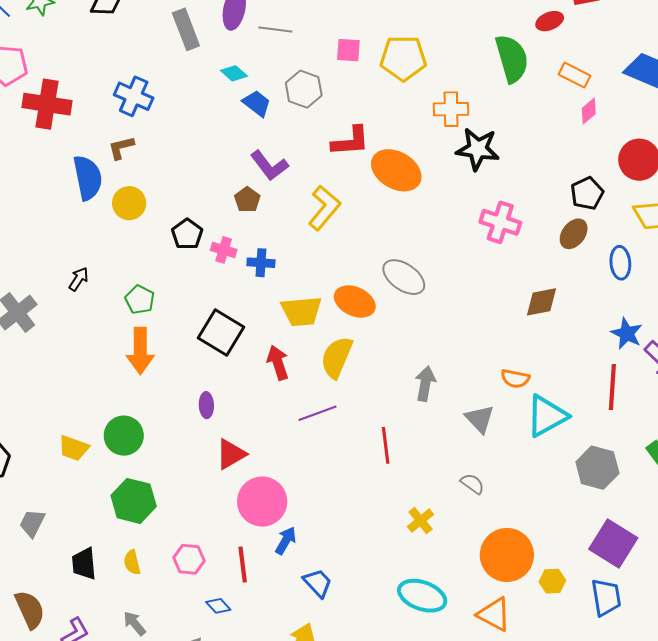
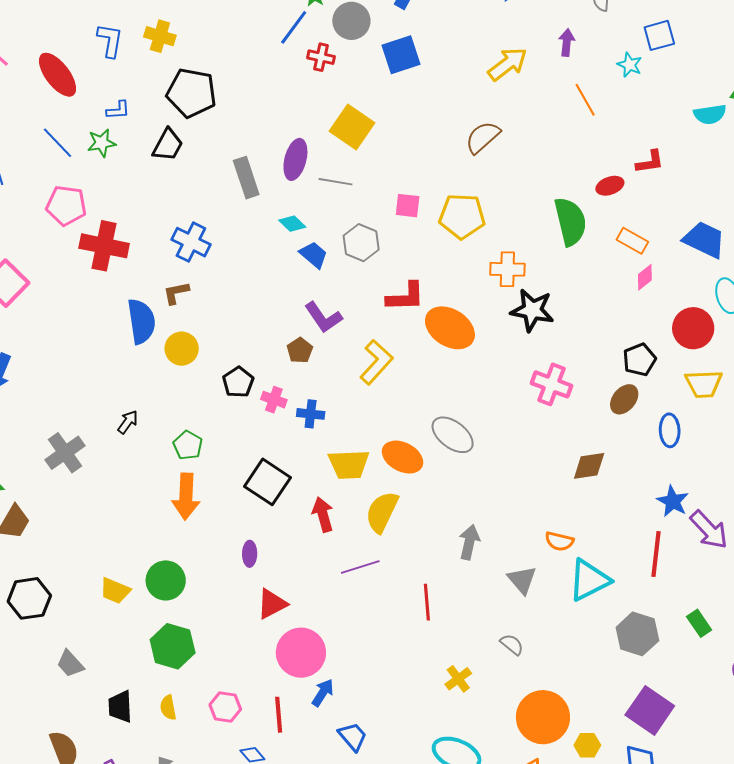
gray trapezoid: (32, 523) -> (70, 664), turned -72

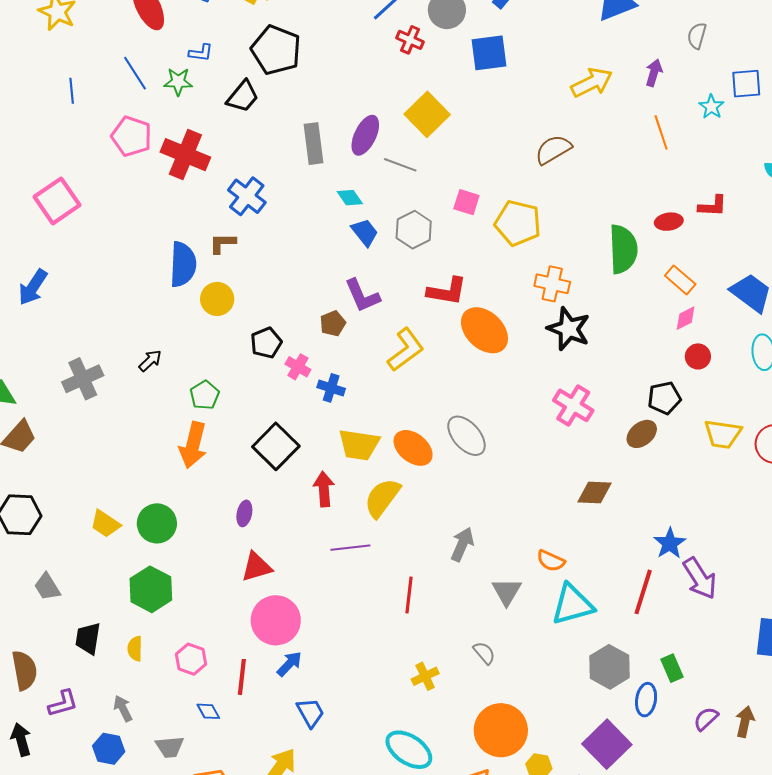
red cross: (104, 246) -> (185, 155), moved
red circle: (693, 328) -> (698, 356), moved, size x0.6
blue ellipse: (670, 430) -> (646, 700), moved

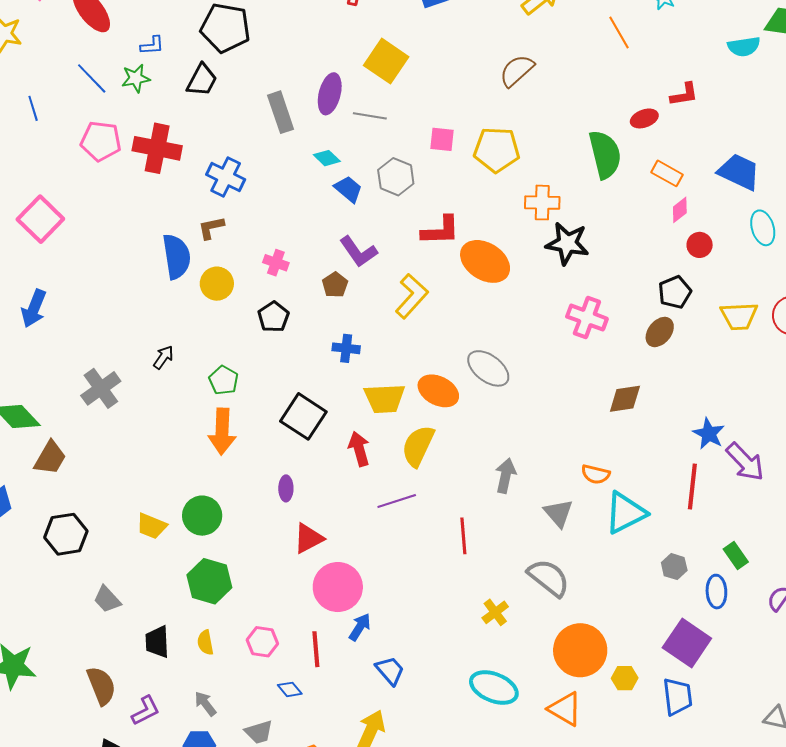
pink cross: (298, 367) -> (276, 263), moved
gray semicircle: (484, 653) -> (549, 578), size x1.8
gray hexagon: (610, 667) -> (674, 567), size x0.6

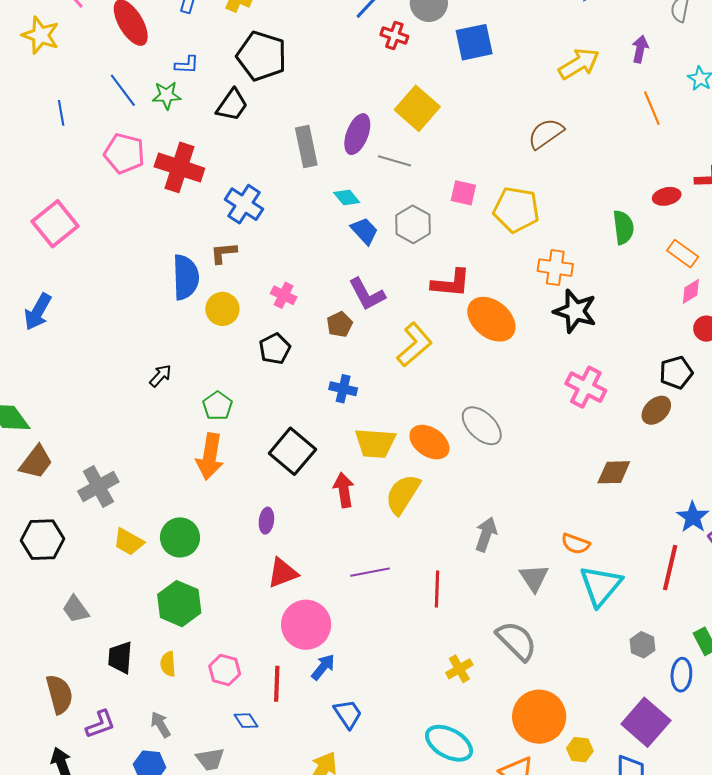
green semicircle: (605, 154) -> (623, 227), size x0.7
gray cross: (101, 388) -> (98, 487), moved
purple line: (397, 501) -> (370, 572), moved
cyan triangle: (626, 513) -> (601, 586), turned -30

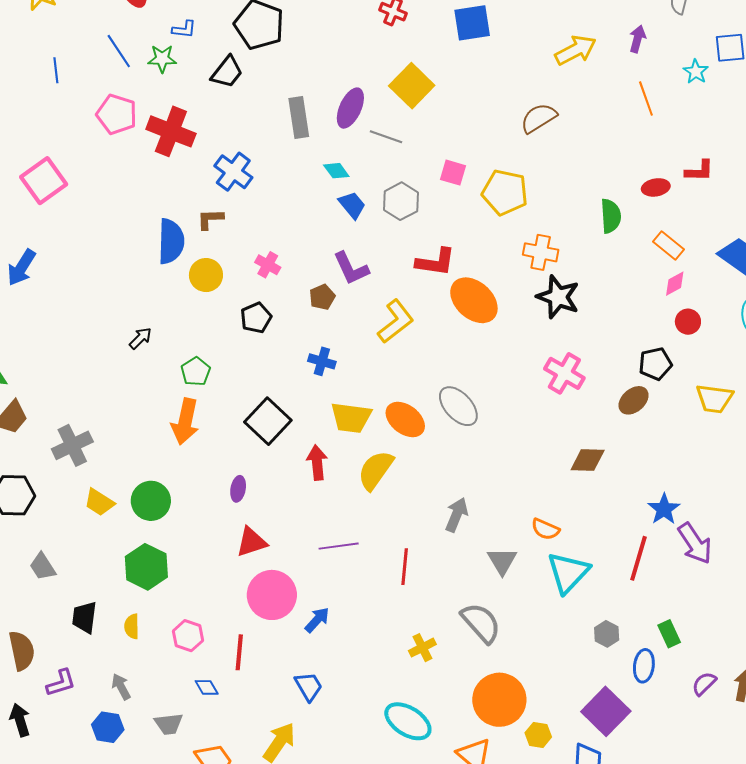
blue arrow: (323, 667) -> (317, 620), moved

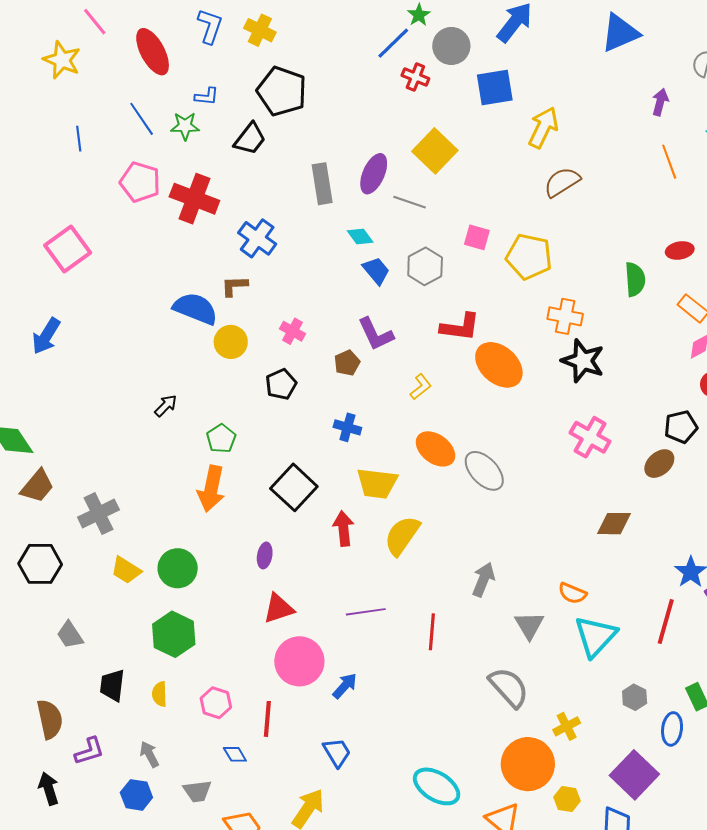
yellow arrow: (576, 50) -> (543, 127), moved, turned -36
blue semicircle: (171, 241) -> (195, 309), turned -69
yellow L-shape: (396, 321) -> (421, 387), size x0.6
orange ellipse: (405, 420) -> (436, 449), moved
yellow cross: (422, 648) -> (567, 726), moved

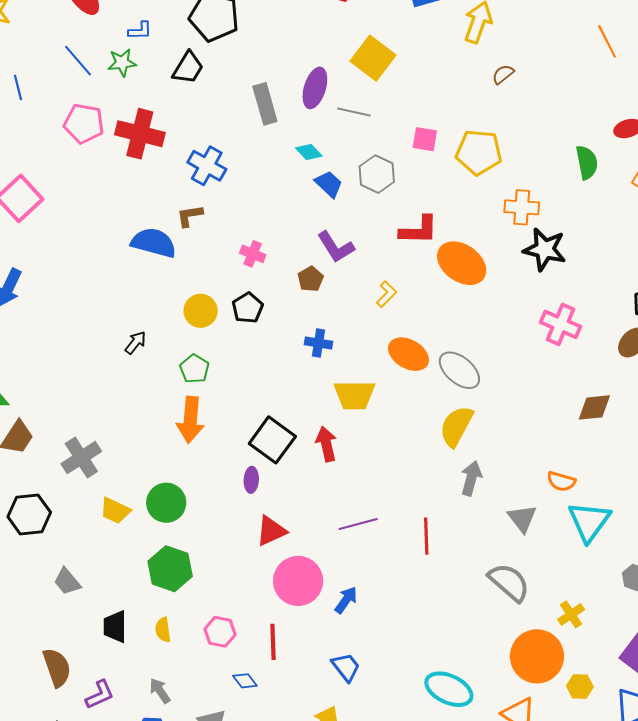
brown semicircle: (562, 182) -> (503, 74), size x0.6
yellow circle: (231, 342) -> (201, 311), moved
black square: (294, 487) -> (272, 440), moved
yellow semicircle: (402, 536) -> (456, 426), moved

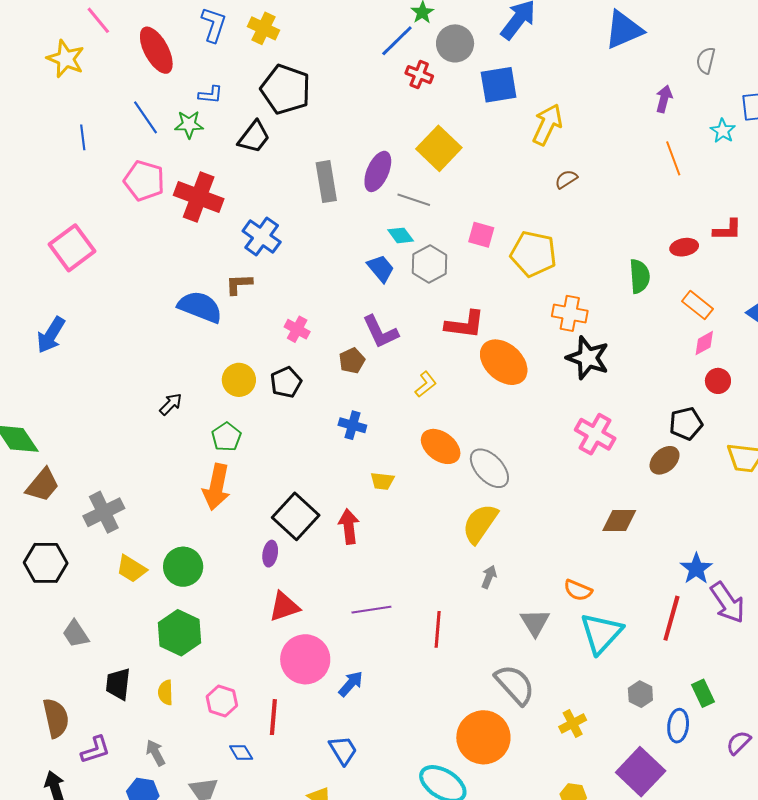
cyan diamond: (309, 152) -> (401, 235), moved
yellow trapezoid: (354, 395) -> (382, 481), size x0.6
gray arrow: (471, 478) -> (489, 577), size x0.7
orange circle: (537, 656) -> (483, 737), moved

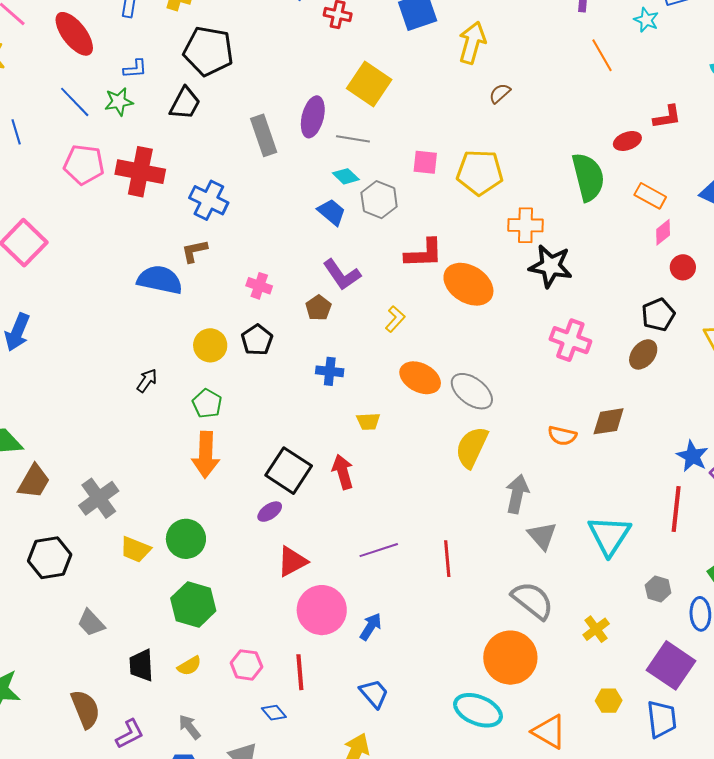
green semicircle: (639, 276) -> (588, 177), size x1.4
purple ellipse: (270, 554) -> (270, 512), turned 55
gray arrow: (489, 577) -> (517, 494), moved, size x1.6
orange semicircle: (578, 590) -> (562, 436), moved
yellow semicircle: (166, 692) -> (189, 666), turned -110

